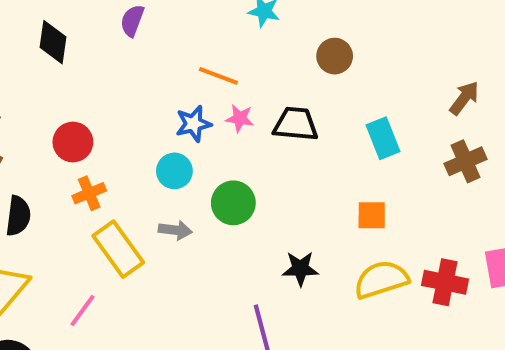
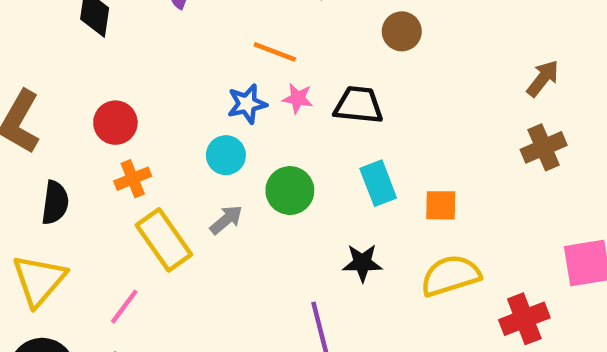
cyan rectangle: (383, 138) -> (378, 183), moved
gray arrow: (175, 230) -> (226, 220), turned -48
red cross: (445, 282) -> (524, 319), moved, turned -33

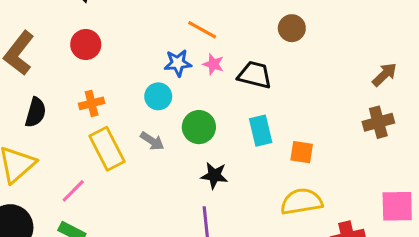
red circle: (115, 123) -> (86, 44), moved
gray arrow: (226, 220) -> (152, 141), turned 65
black star: (362, 263) -> (214, 175), moved

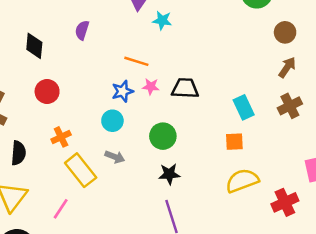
brown circle: (292, 28) -> (285, 32), moved
green circle: (199, 127) -> (163, 136), moved
cyan rectangle: (261, 131) -> (244, 107), moved

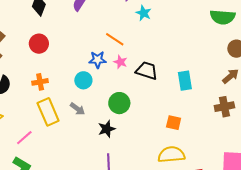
cyan rectangle: (244, 107) -> (185, 81), moved
black star: (169, 174) -> (107, 129), moved, turned -30

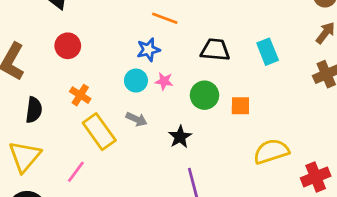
pink star: (120, 62) -> (164, 81), moved
orange cross: (40, 82) -> (80, 95), turned -35
green circle: (119, 103) -> (204, 95), moved
orange square: (174, 123) -> (240, 106), moved

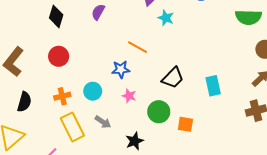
black trapezoid: (215, 50) -> (173, 78), turned 120
cyan circle: (136, 81) -> (93, 91), moved
orange cross: (80, 95) -> (62, 96), turned 35

